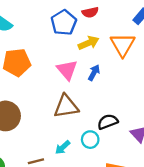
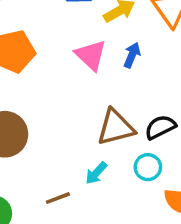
brown triangle: (66, 106) -> (116, 127), moved
cyan circle: (90, 140) -> (148, 167), moved

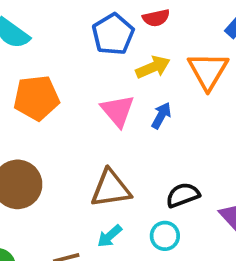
brown triangle: (116, 127) -> (111, 188), moved

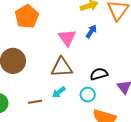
orange pentagon: (36, 98) -> (27, 16), turned -30
pink triangle: (118, 111) -> (67, 38), moved

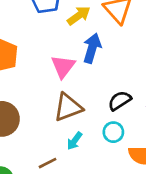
blue arrow: (91, 31) -> (92, 48), size x1.5
pink triangle: (67, 38) -> (63, 66), turned 30

